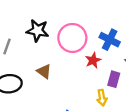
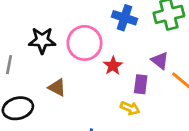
blue cross: (110, 40) -> (124, 18), moved
yellow arrow: (102, 98) -> (130, 108), turned -49

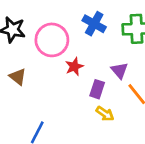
yellow arrow: (130, 108) -> (105, 114), moved

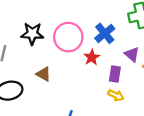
blue cross: (94, 24) -> (105, 33), moved, turned 30
yellow arrow: (105, 114) -> (116, 95), moved

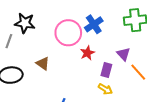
blue cross: (105, 33) -> (94, 24), moved
black star: (32, 34) -> (25, 23), moved

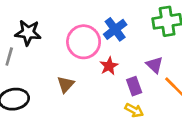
brown triangle: (43, 63) -> (66, 84), moved, turned 40
purple rectangle: (106, 70) -> (134, 86), turned -32

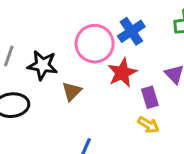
black star: (28, 33) -> (42, 65), moved
red star: (109, 66) -> (122, 73), size x1.4

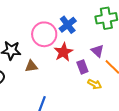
brown triangle: (72, 91) -> (31, 66), turned 40
yellow arrow: (148, 125) -> (95, 84), moved

